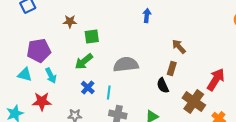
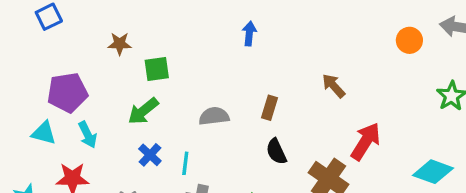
brown arrow: (179, 46) -> (334, 86), moved
gray semicircle: (126, 64) -> (214, 116), size x0.7
brown rectangle: (172, 68) -> (270, 108), moved

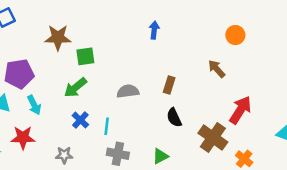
orange circle: (409, 40) -> (235, 35), moved
brown star: (120, 44) -> (58, 38), size x1.5

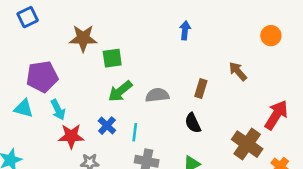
brown arrow: (217, 69) -> (238, 71), moved
green arrow: (75, 88) -> (120, 91), moved
black semicircle: (174, 118) -> (193, 123), moved
red star: (23, 138) -> (71, 136), moved

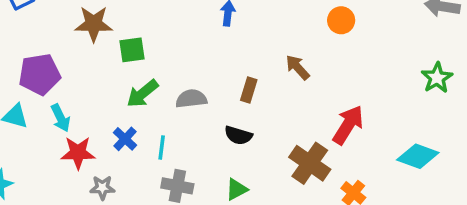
black semicircle: (193, 123) -> (238, 135), turned -48

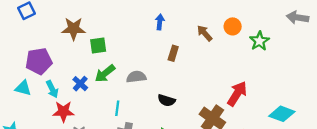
brown arrow: (298, 67) -> (205, 33), moved
green star: (437, 78) -> (259, 41), moved
brown rectangle: (249, 90) -> (173, 53), moved
blue cross: (125, 139) -> (80, 84), moved

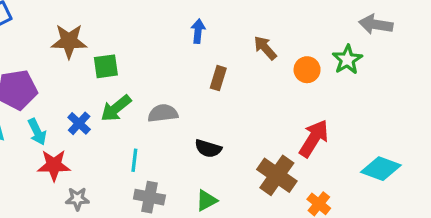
gray arrow: (298, 17) -> (376, 24), moved
orange circle: (233, 26) -> (307, 70), moved

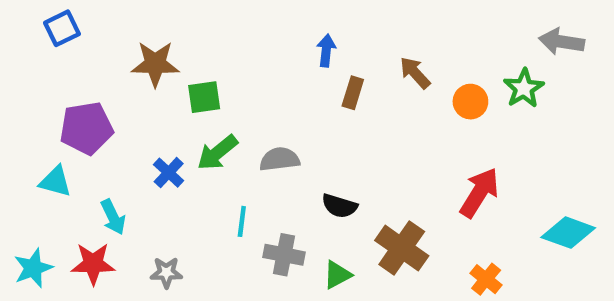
brown rectangle: (218, 78) -> (353, 93), moved
cyan arrow: (37, 132) -> (113, 217), moved
red star: (54, 165) -> (93, 264), moved
brown cross: (277, 175) -> (402, 248), moved
gray cross: (149, 197) -> (284, 255), moved

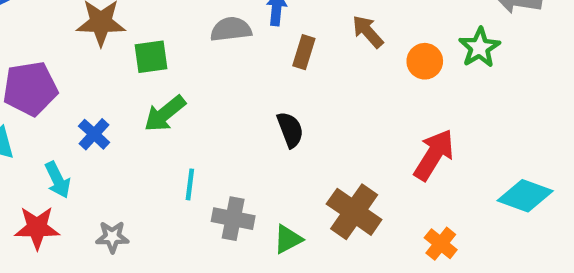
gray semicircle: (280, 159) -> (231, 29), moved
blue cross: (169, 173) -> (94, 134), moved
black semicircle: (340, 206) -> (290, 130), moved, turned -128

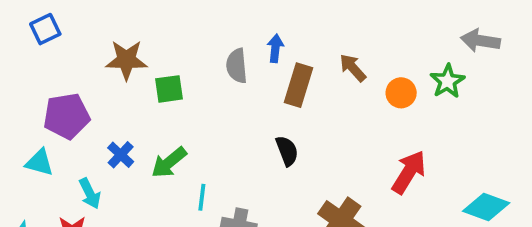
gray semicircle: (231, 29) -> (237, 66), turned -88
brown rectangle: (304, 52) -> (299, 85), size x1.5
green arrow: (165, 114) -> (169, 162), moved

